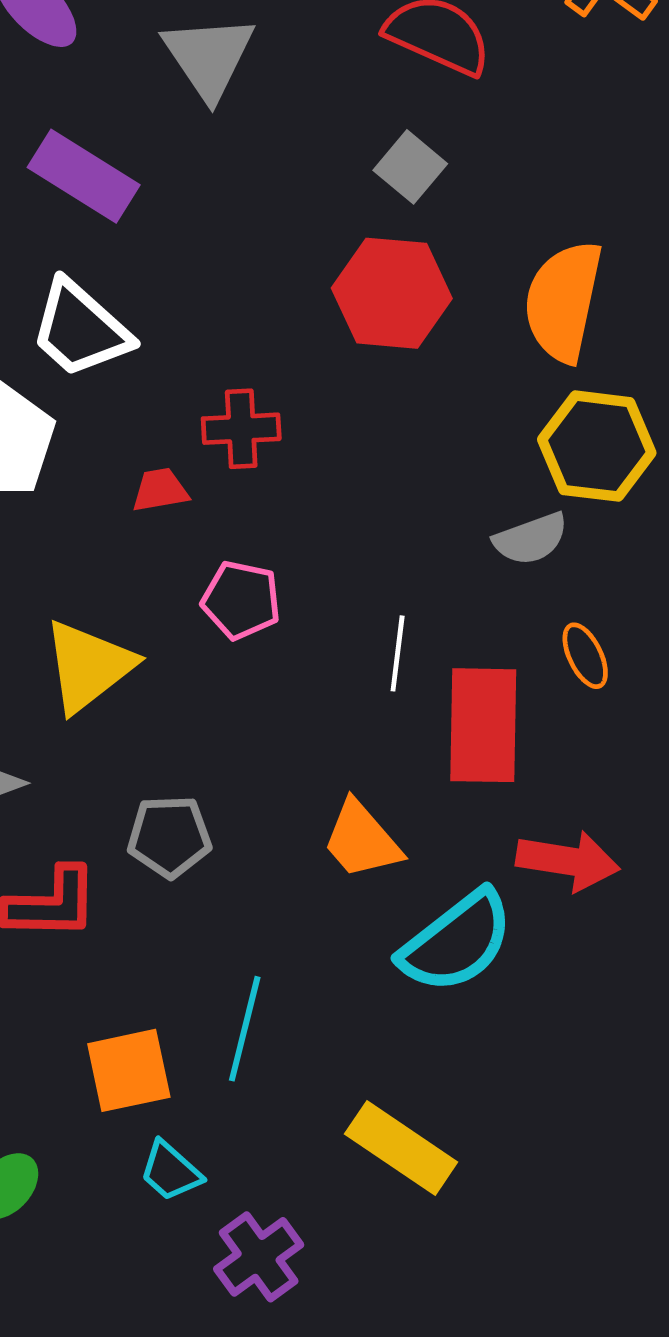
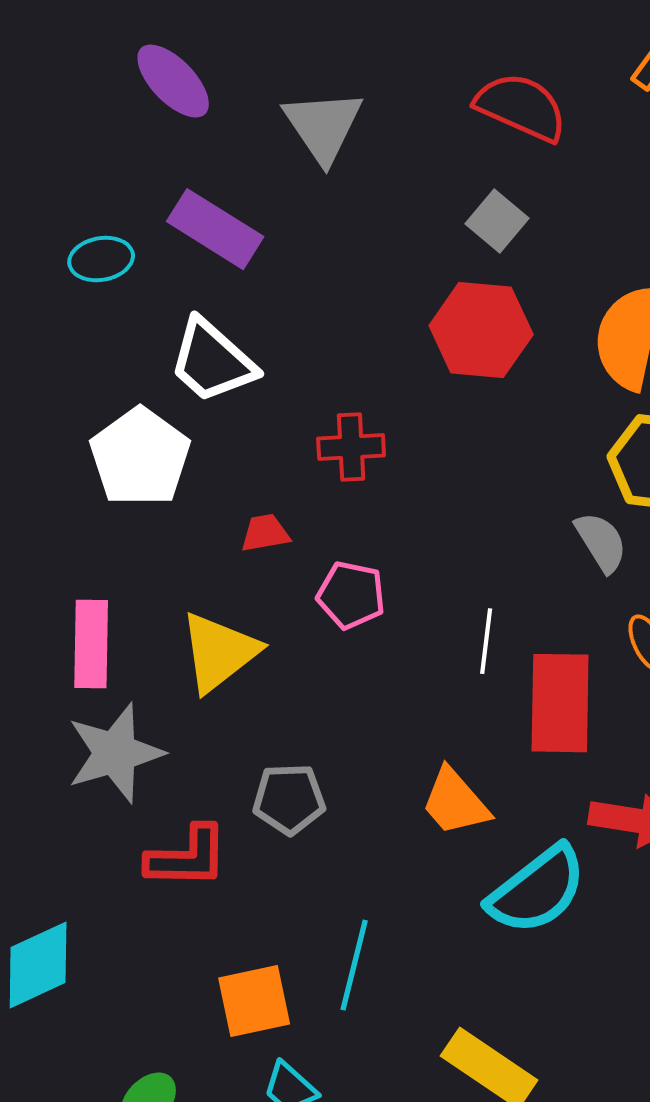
red trapezoid: (160, 490) -> (265, 533), moved
gray semicircle: (531, 539) -> (601, 542), turned -102

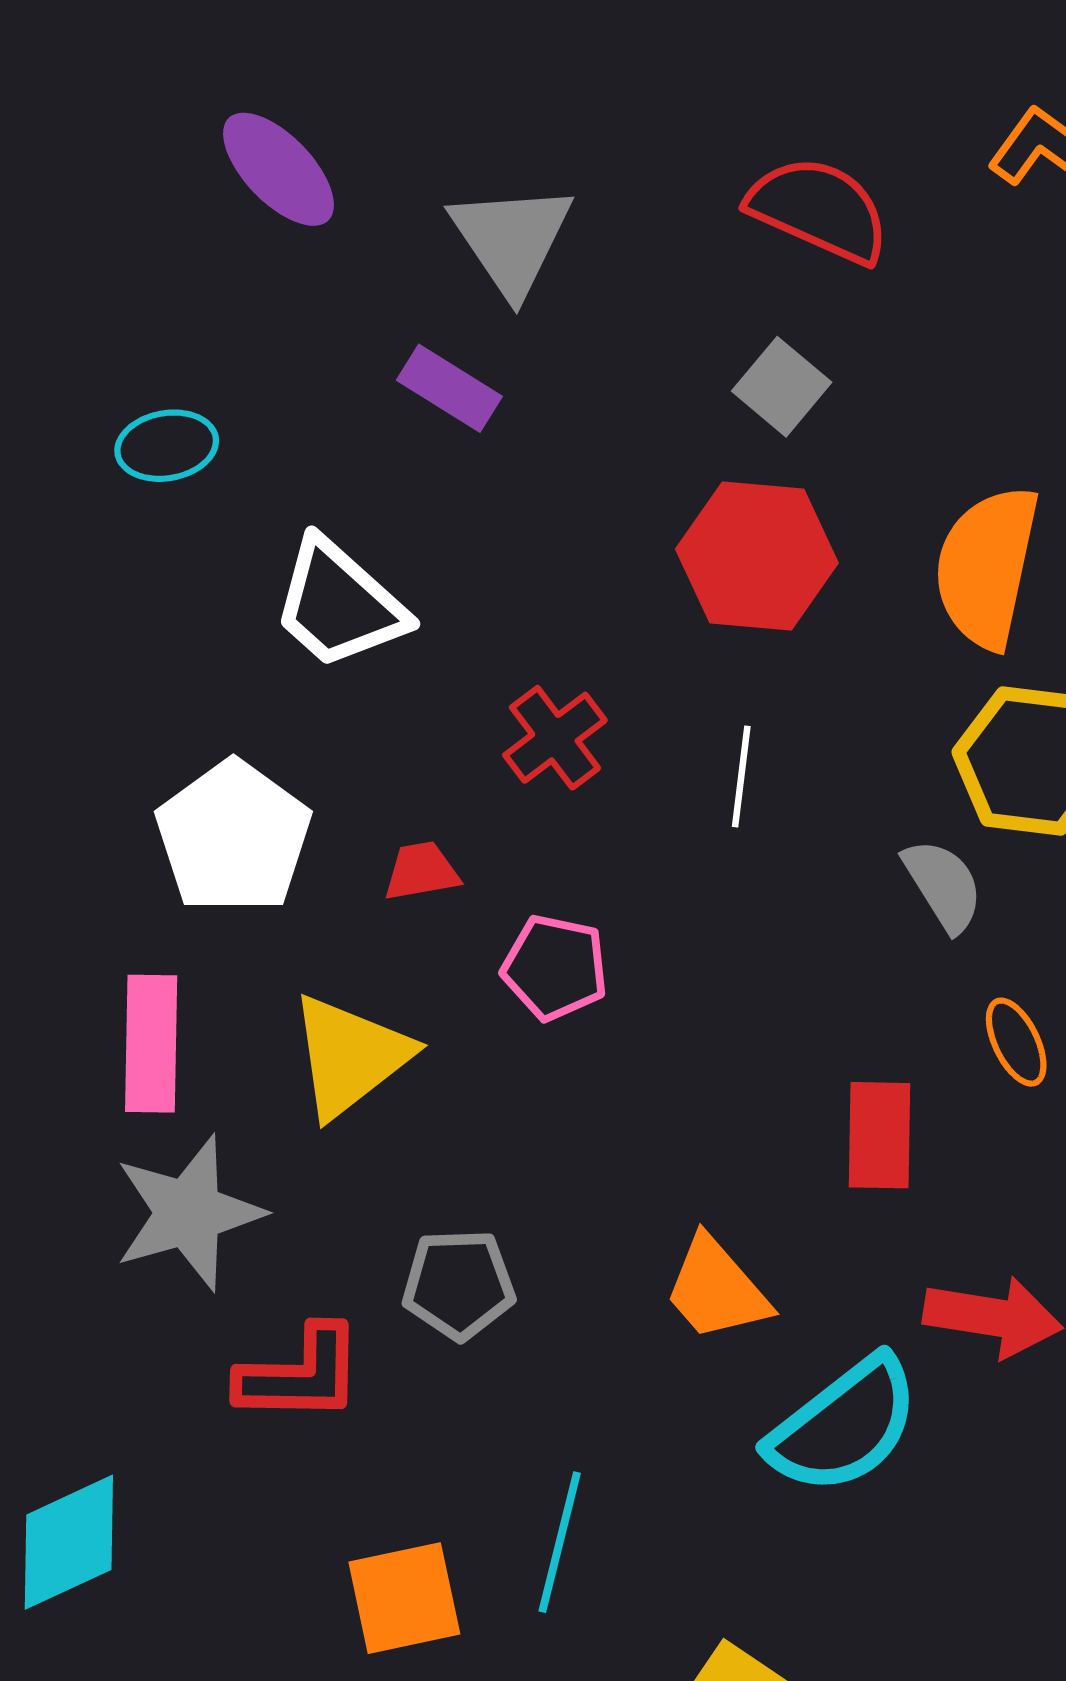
purple rectangle: (215, 229) -> (449, 388), moved, size x0.7
red cross: (351, 447) -> (555, 738), turned -34
white pentagon: (140, 457) -> (233, 837), moved
white line: (486, 641) -> (741, 777), moved
red rectangle: (560, 703) -> (880, 1135), size x0.7

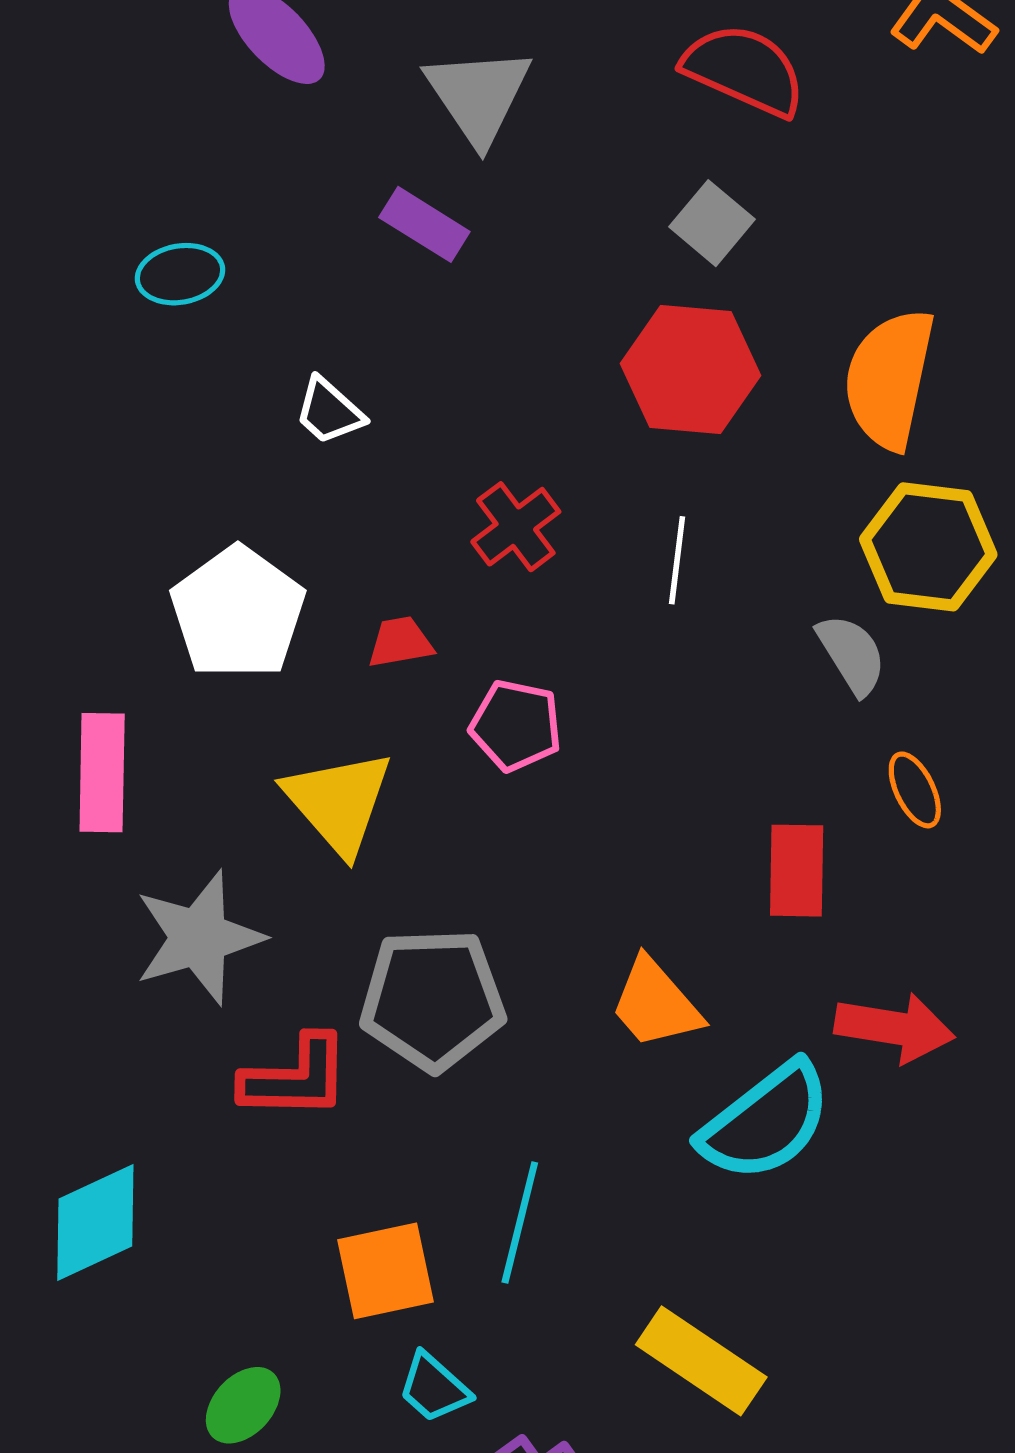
white trapezoid: (339, 604) -> (329, 411), size x0.6
pink rectangle: (151, 1044) -> (102, 773), moved
yellow triangle: (350, 1056) -> (339, 802), turned -33
gray pentagon: (459, 1284) -> (433, 1000), size x1.5

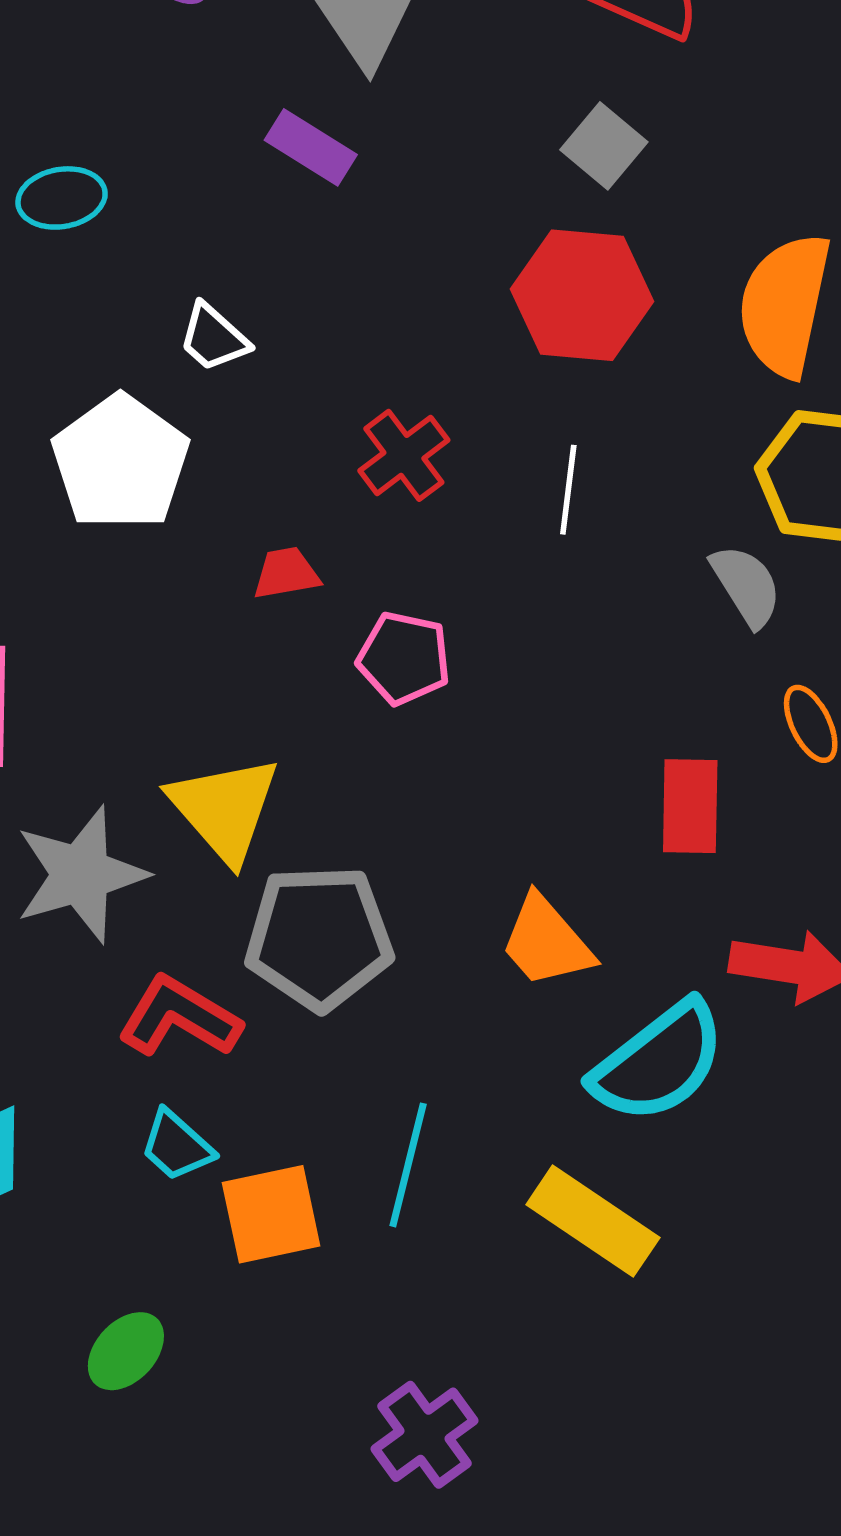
white pentagon: (238, 613) -> (120, 462), moved
yellow triangle: (339, 802) -> (225, 809), moved
red L-shape: (296, 1077) -> (179, 1017), turned -150
yellow rectangle: (701, 1361) -> (593, 1221), moved
cyan trapezoid: (434, 1388) -> (177, 1146), moved

